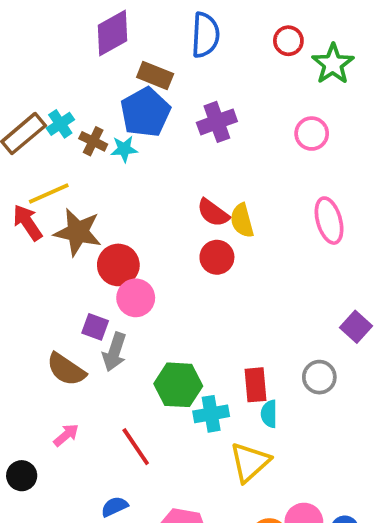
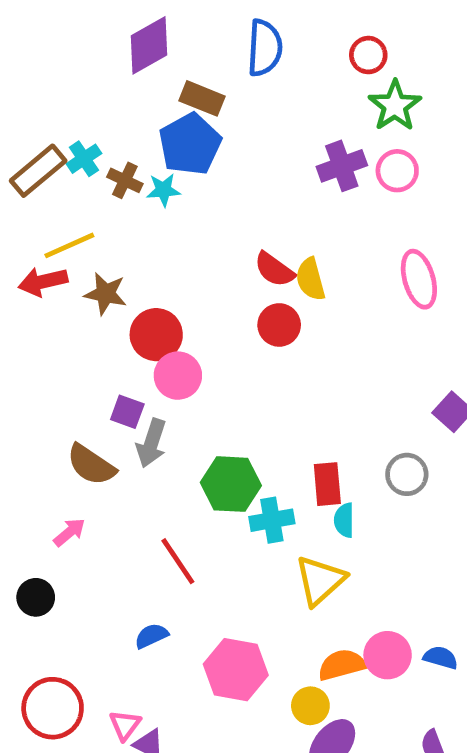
green star: (333, 64) -> (395, 106), moved
purple cross: (217, 122) -> (342, 166), moved
red arrow: (27, 222) -> (43, 282), turned -69
brown star: (78, 232) -> (106, 294), size x0.7
pink arrow: (66, 435) -> (69, 532), moved

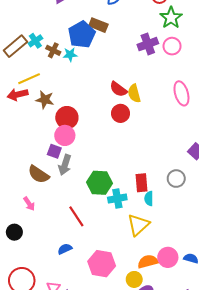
brown rectangle: (202, 98) -> (98, 25), moved
pink circle: (178, 376) -> (65, 135), moved
pink arrow: (69, 532) -> (29, 204), turned 96

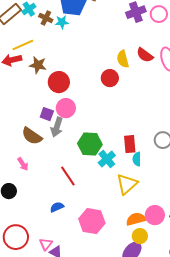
red semicircle: (118, 89) -> (145, 55), moved
pink circle: (65, 135) -> (66, 108), moved
cyan cross: (117, 199) -> (107, 159), turned -30
yellow circle: (134, 279) -> (140, 236), moved

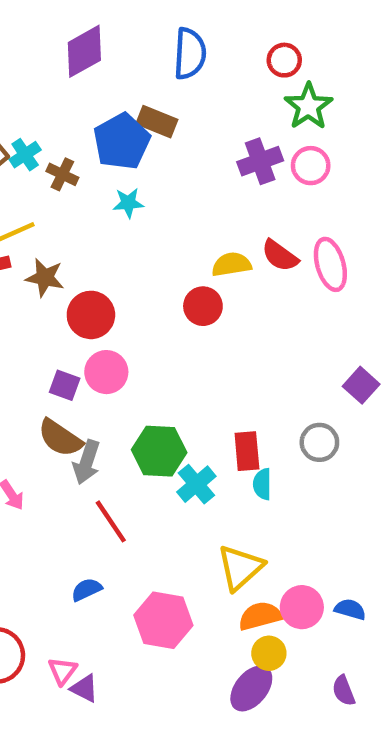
cyan star: (62, 22) -> (128, 203), moved
yellow semicircle: (123, 59) -> (232, 264), turned 96
gray arrow: (57, 127) -> (87, 462), moved
brown semicircle: (32, 136) -> (60, 438), moved
yellow triangle: (127, 184) -> (240, 568), moved

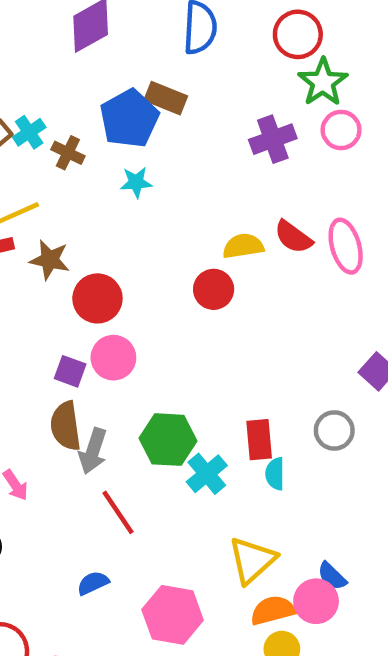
red circle: (284, 60) -> (298, 34), size x1.4
pink circle: (311, 166) -> (341, 130), moved
brown semicircle: (60, 438) -> (66, 426), turned 48
blue semicircle: (350, 609) -> (332, 576), moved, turned -152

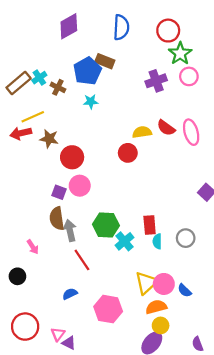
gray circle: (334, 430) -> (186, 238), moved
gray arrow: (93, 451) -> (70, 230), turned 150
pink circle: (316, 601) -> (164, 284), moved

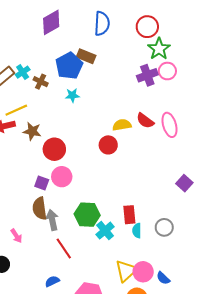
purple cross: (156, 81) -> (147, 75), moved

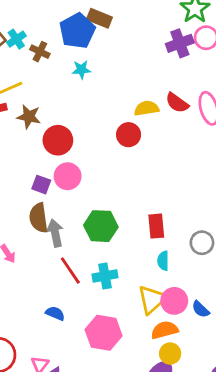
cyan cross: (105, 231) -> (105, 276), moved, turned 30
cyan semicircle: (137, 231) -> (163, 261), moved
blue semicircle: (52, 281) -> (55, 313), turned 48

